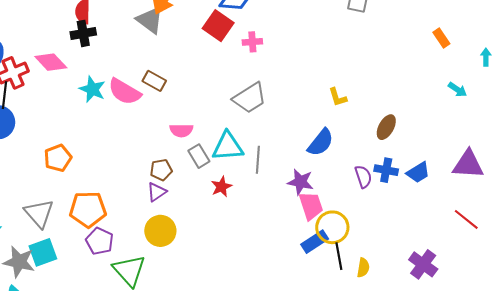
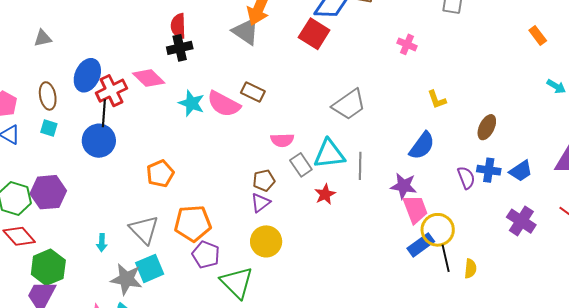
pink cross: (252, 42) -> (407, 44), moved, turned 30
purple cross: (423, 264) -> (521, 221), moved

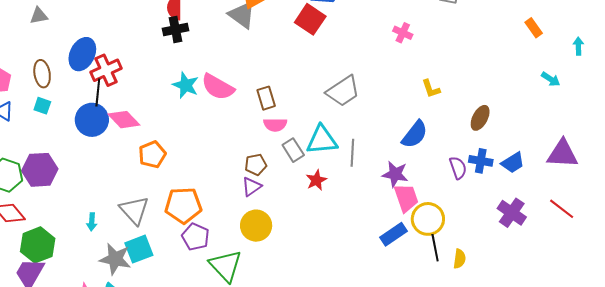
pink diamond: (149, 78) -> (124, 120), moved
brown rectangle: (253, 92) -> (266, 98), moved, turned 45
blue rectangle: (421, 245) -> (393, 234), moved

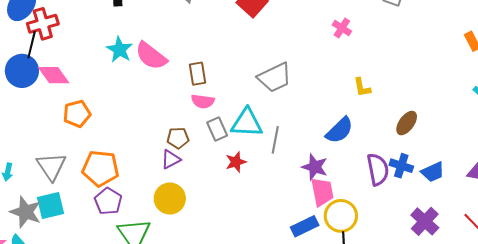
purple semicircle: (458, 168) -> (378, 169), size x1.4

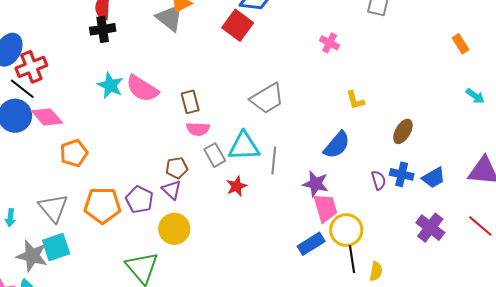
black line: (32, 45) -> (22, 89), turned -60
purple triangle: (171, 159) -> (172, 190), turned -45
purple semicircle: (378, 169) -> (379, 180), size x0.6
purple pentagon: (108, 201) -> (139, 200), moved

